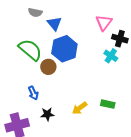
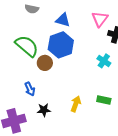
blue triangle: (54, 24) -> (63, 20), moved, turned -35
cyan cross: (111, 56) -> (104, 61), moved
yellow arrow: (80, 108) -> (76, 104), turned 147

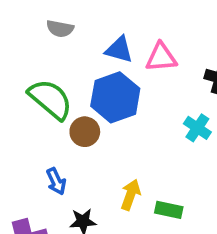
pink triangle: (100, 19) -> (161, 57), moved, turned 48
green rectangle: (104, 100) -> (169, 210), moved
yellow arrow: (76, 104) -> (131, 195), moved

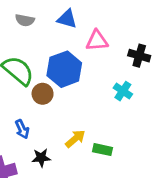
blue triangle: (119, 50) -> (67, 19), moved
yellow arrow: (131, 195) -> (75, 139), turned 30

